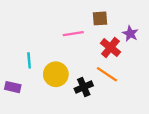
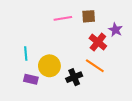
pink line: (73, 34) -> (63, 18), moved
purple rectangle: (13, 87) -> (31, 79), moved

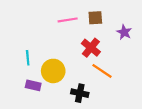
red cross: (98, 42) -> (91, 48), moved
black cross: (74, 77) -> (80, 93), moved, turned 35

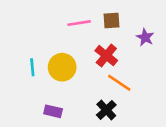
yellow circle: (53, 71) -> (62, 67), moved
purple rectangle: (33, 85) -> (53, 111), moved
black cross: (80, 93) -> (106, 110), moved, turned 35

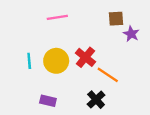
brown square: (111, 20) -> (116, 19), moved
pink line: (79, 23) -> (57, 17), moved
red cross: (106, 56) -> (85, 57), moved

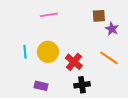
red cross: (85, 57) -> (74, 62), moved
orange line: (108, 75) -> (109, 58), moved
black cross: (96, 100) -> (82, 85), turned 35

